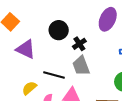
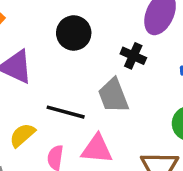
black cross: (79, 44) -> (133, 56), moved, turned -32

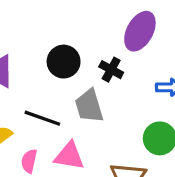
black circle: (74, 33) -> (64, 62), moved

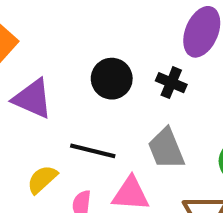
gray trapezoid: (89, 106) -> (166, 149), moved

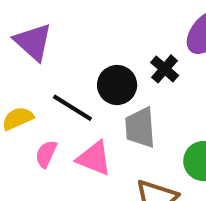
black circle: (112, 79) -> (117, 85), moved

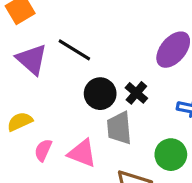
black cross: (165, 69) -> (136, 93), moved
black line: (72, 108) -> (74, 50), moved

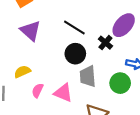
black line: (74, 50) -> (74, 27), moved
black cross: (136, 93) -> (105, 43), moved
green circle: (171, 155) -> (120, 83), moved

